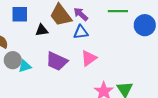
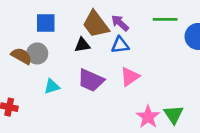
black triangle: (42, 30) -> (82, 45), moved
gray circle: (13, 60) -> (37, 54), moved

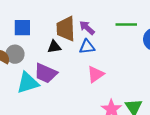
brown trapezoid: (96, 24) -> (66, 29), turned 35
purple trapezoid: (91, 80) -> (46, 73), moved
cyan triangle: (52, 86) -> (28, 83), size x1.6

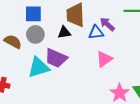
purple arrow: (87, 28) -> (107, 24), moved
gray circle: (15, 54) -> (35, 34), moved

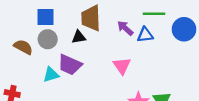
blue triangle: (96, 32) -> (145, 35), moved
pink triangle: (104, 59) -> (122, 66), turned -30
cyan triangle: (39, 67) -> (51, 75), size x0.7

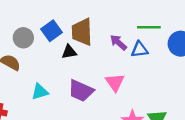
blue square: (45, 17) -> (51, 31), moved, turned -36
gray circle: (48, 39) -> (23, 38), moved
purple trapezoid: (70, 65) -> (81, 91), moved

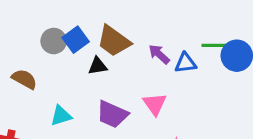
green line: (149, 27) -> (216, 45), moved
brown trapezoid: (82, 32) -> (114, 41), turned -52
gray circle: (23, 38) -> (54, 41), moved

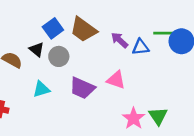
gray circle: (54, 41) -> (59, 56), moved
black triangle: (98, 66) -> (37, 49), moved, turned 49
pink triangle: (155, 104) -> (116, 80), turned -36

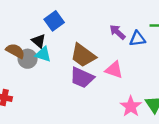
brown trapezoid: (83, 30) -> (83, 55), moved
gray circle: (59, 56) -> (28, 59), moved
cyan triangle: (41, 89) -> (43, 54), moved, turned 35

